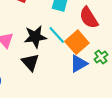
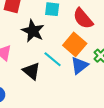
cyan line: (57, 35) -> (53, 59), moved
black star: (35, 37) -> (33, 31), moved, turned -30

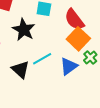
orange square: (75, 44) -> (78, 39), moved
cyan line: (53, 59) -> (42, 59), turned -72

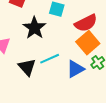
red semicircle: (74, 20) -> (86, 23), turned -85

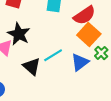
black star: (34, 28) -> (19, 34), moved

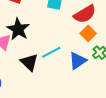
orange square: (89, 34) -> (88, 33), size x0.7

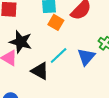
orange square: (88, 33) -> (56, 22), moved

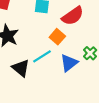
orange square: (56, 22) -> (57, 37), moved

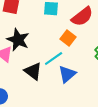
blue triangle: (69, 63) -> (67, 74), moved

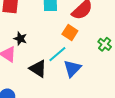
black star: (18, 40) -> (20, 39), size x0.6

